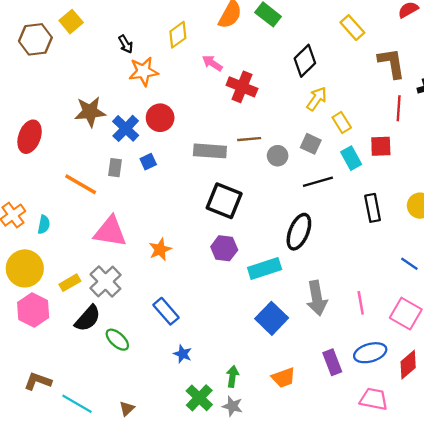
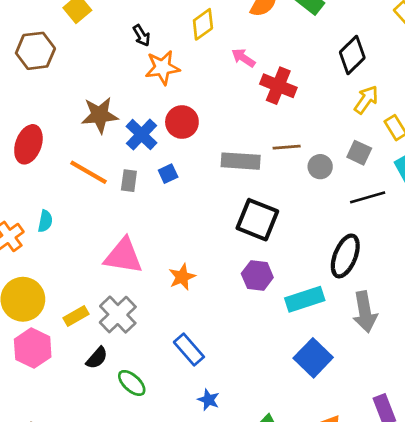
brown hexagon: (35, 39) -> (35, 51), moved
orange line: (81, 184) -> (88, 172), moved
cyan semicircle: (44, 225) -> (45, 221), moved
gray arrow: (317, 298) -> (365, 312), moved
black semicircle: (88, 318) -> (97, 358), size x0.7

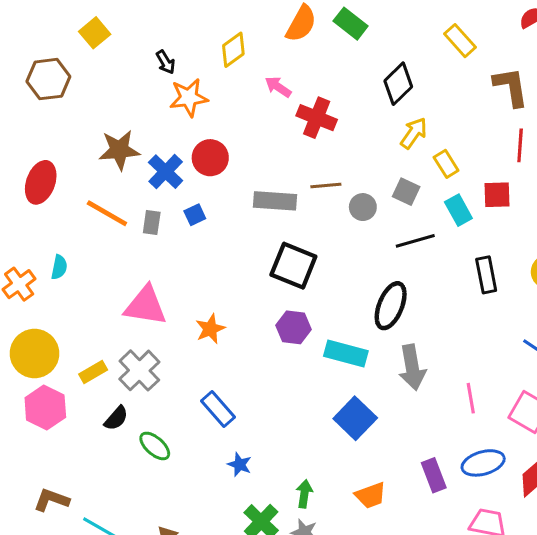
cyan rectangle: (305, 299) -> (346, 353), turned 33

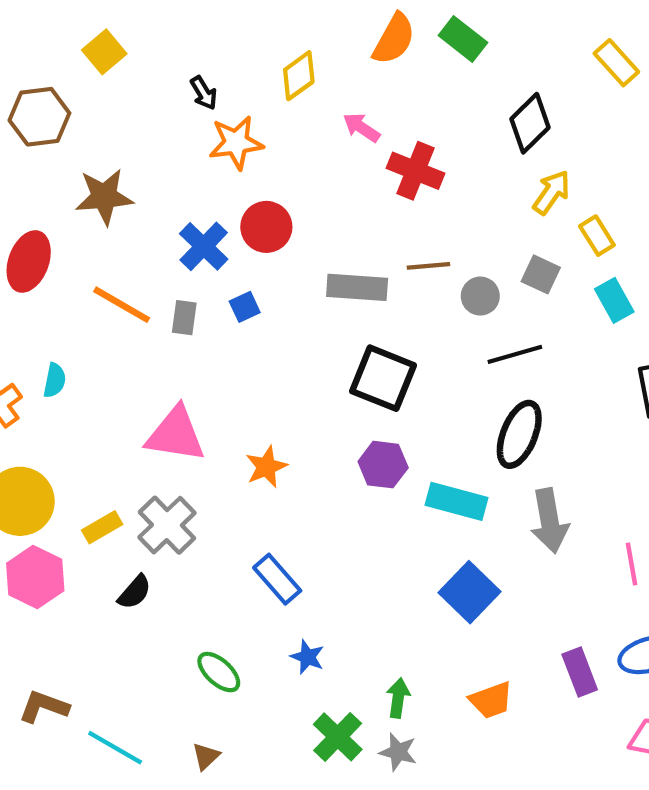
brown star: (119, 150) -> (104, 197), moved
black line: (415, 241) -> (515, 354), moved
green ellipse: (155, 446) -> (219, 672), moved

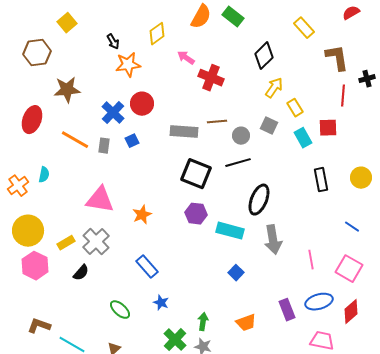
black line: (515, 354) -> (238, 163), moved
blue square: (469, 592) -> (236, 273), size x0.6

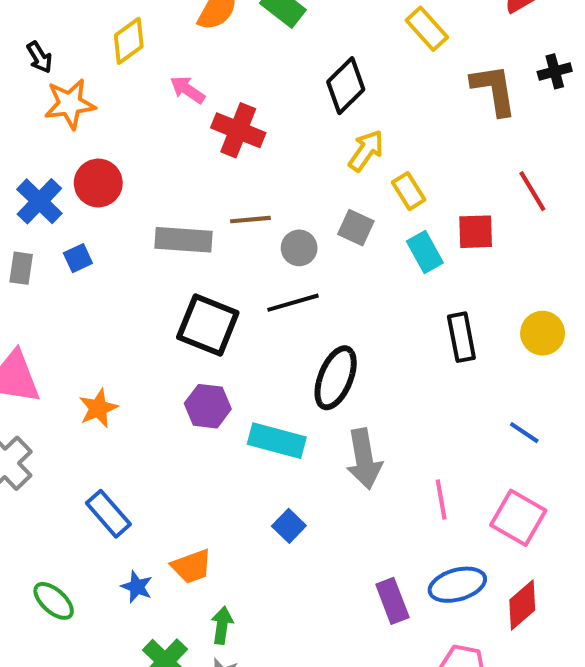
black cross: (367, 79) -> (555, 71), moved
red line: (343, 96) -> (532, 191), moved, turned -35
orange trapezoid: (246, 323) -> (192, 566), moved

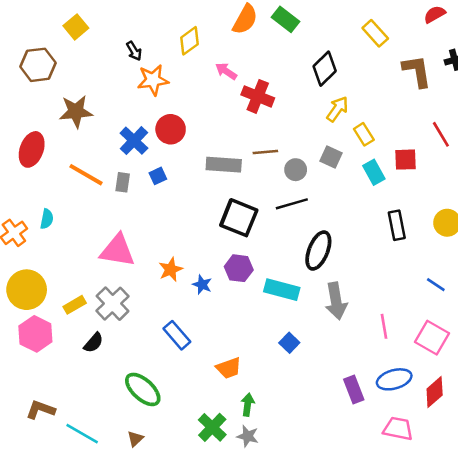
blue star: (137, 587) -> (202, 285), moved
green ellipse: (54, 601) -> (143, 389), size x1.4

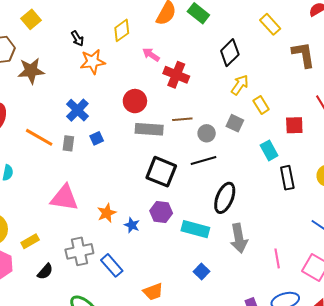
brown star: (76, 112) -> (31, 71), moved
red circle: (171, 129) -> (135, 101), moved
cyan rectangle: (374, 172) -> (269, 150), moved
gray cross: (112, 304) -> (79, 251), moved, turned 32

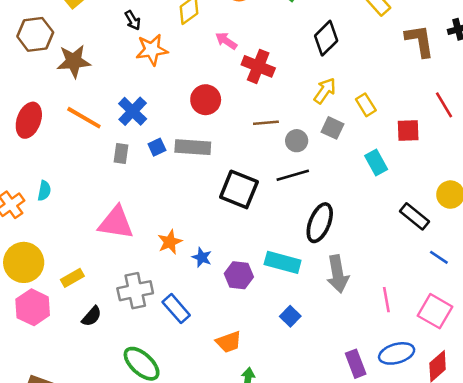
yellow arrow: (240, 85) -> (325, 91), moved
gray rectangle: (149, 129) -> (193, 147), moved
orange line: (39, 137) -> (84, 118), moved
black rectangle: (287, 178) -> (415, 216), moved, turned -40
purple hexagon: (161, 212) -> (239, 275), moved

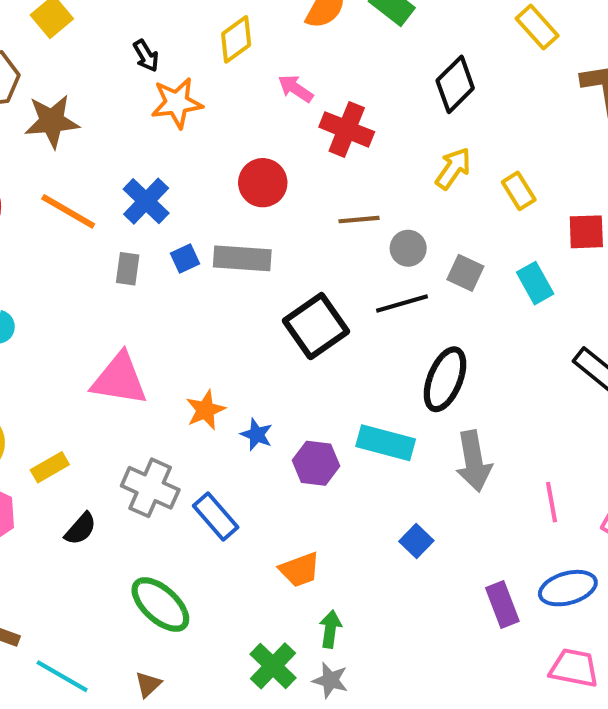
gray square: (333, 128) -> (465, 273), moved
black square: (239, 189) -> (316, 326), turned 33
gray cross: (135, 291) -> (150, 488), turned 36
blue square: (290, 316) -> (416, 541), moved

